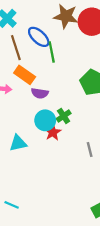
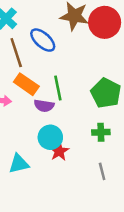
green line: (52, 52) -> (58, 88), moved
green cross: (64, 116) -> (101, 132), moved, turned 32

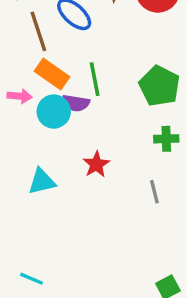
green cross: (101, 132) -> (166, 139), moved
cyan circle: (50, 137) -> (54, 112), moved

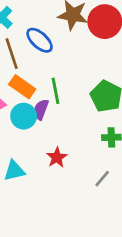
purple semicircle: (76, 103) -> (41, 109), turned 102
gray line: (154, 192) -> (102, 179), turned 54

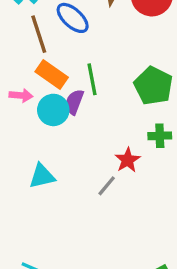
red star: (57, 157) -> (128, 160), moved
gray line: (102, 179) -> (107, 186), moved

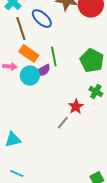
purple semicircle: (74, 102) -> (43, 71), turned -140
green cross: (160, 136) -> (96, 92), turned 32
cyan triangle: (42, 176) -> (13, 140), moved

